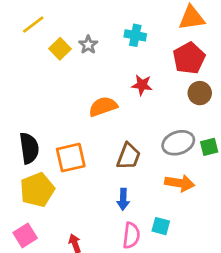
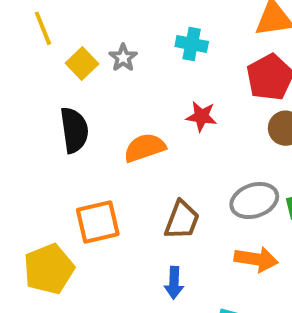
yellow line: (33, 25) -> (43, 28), turned -75
black semicircle: (29, 148) -> (74, 130), moved

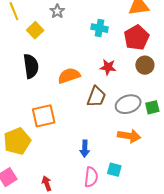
cyan cross: (192, 44) -> (100, 28), moved
gray star: (123, 58) -> (57, 11), moved
red star: (201, 116) -> (108, 67), moved
brown trapezoid: (182, 220) -> (96, 97), moved

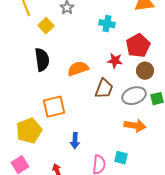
red pentagon: (136, 38) -> (138, 46), moved
brown circle: (145, 65) -> (145, 71), moved
blue arrow: (85, 149) -> (75, 141), moved

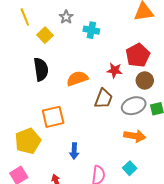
cyan cross: (107, 24) -> (91, 30), moved
cyan square: (121, 158) -> (130, 168), moved, turned 32

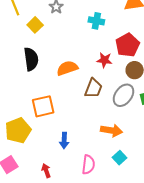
cyan cross: (91, 30) -> (96, 21), moved
gray ellipse: (134, 106) -> (123, 95), turned -35
orange arrow: (135, 136) -> (111, 130), moved

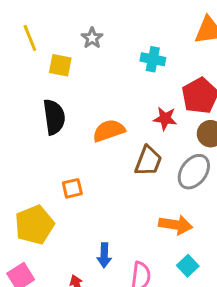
yellow square: (35, 25) -> (60, 65), turned -35
orange square: (43, 106) -> (72, 188), size x0.6
blue arrow: (64, 140) -> (104, 255), moved

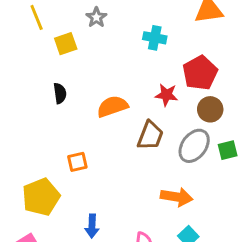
yellow square: (60, 65) -> (66, 44), turned -30
black semicircle: (54, 117) -> (60, 93), size x0.6
blue arrow: (104, 255) -> (92, 226), moved

